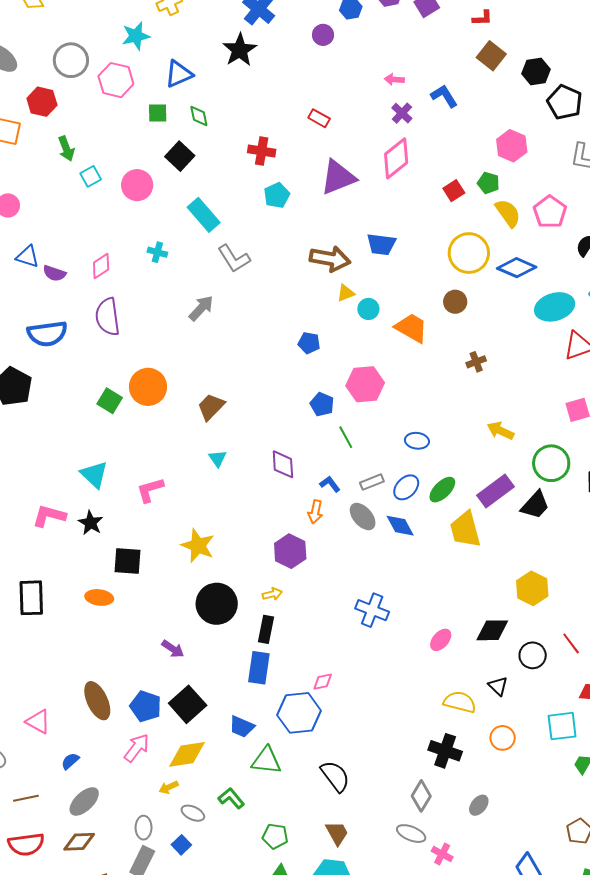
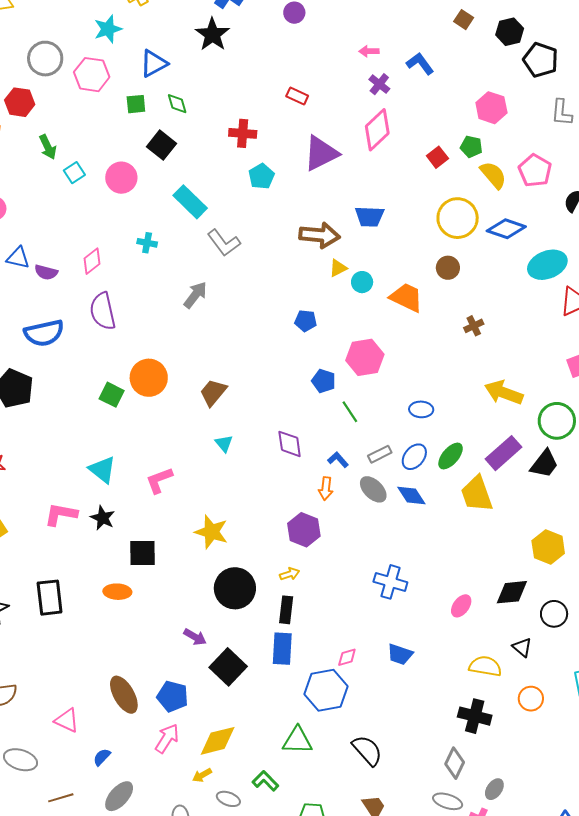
brown square: (491, 56) -> (464, 20), size x0.7
yellow arrow: (501, 431) -> (504, 393), size x1.4
black square: (188, 704) -> (228, 667), moved
blue trapezoid: (242, 727) -> (400, 654), moved
gray ellipse: (479, 805) -> (494, 789), moved

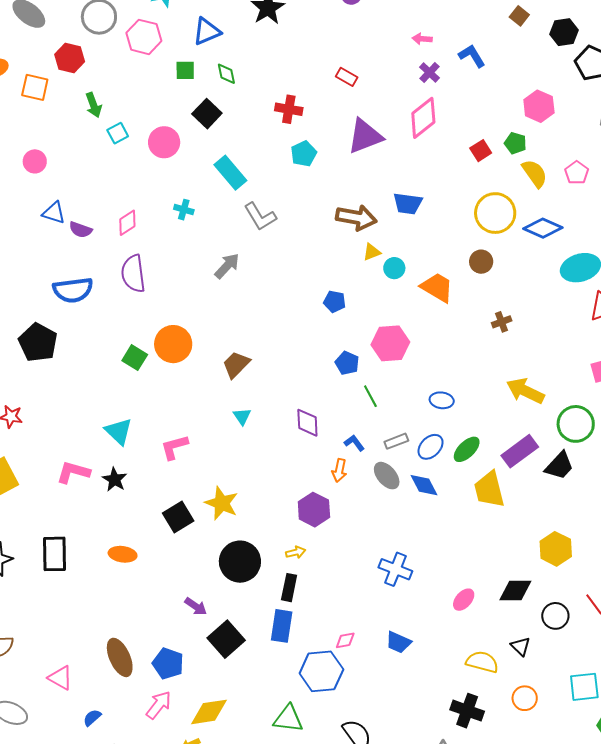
pink pentagon: (535, 171) -> (577, 173), size x0.7
black square: (143, 553) -> (178, 517), moved, turned -36

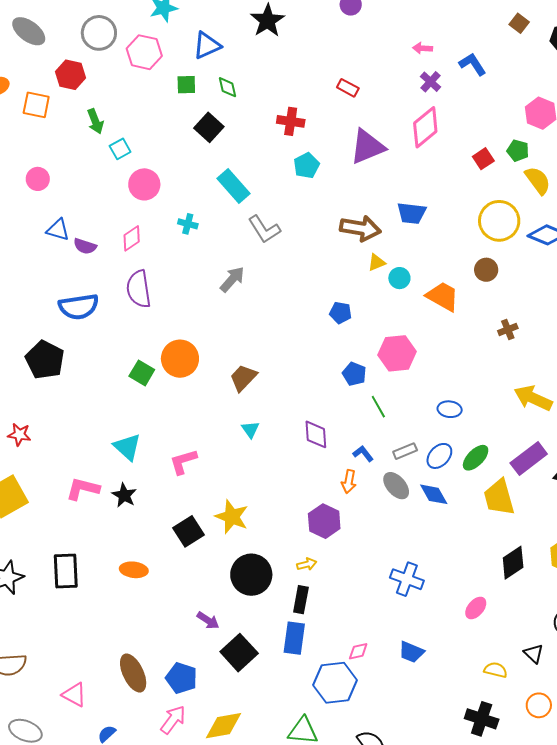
pink circle: (164, 142) -> (144, 184), moved
black diamond: (515, 591) -> (513, 563), moved, turned -32
yellow semicircle: (482, 662) -> (496, 670), size x0.7

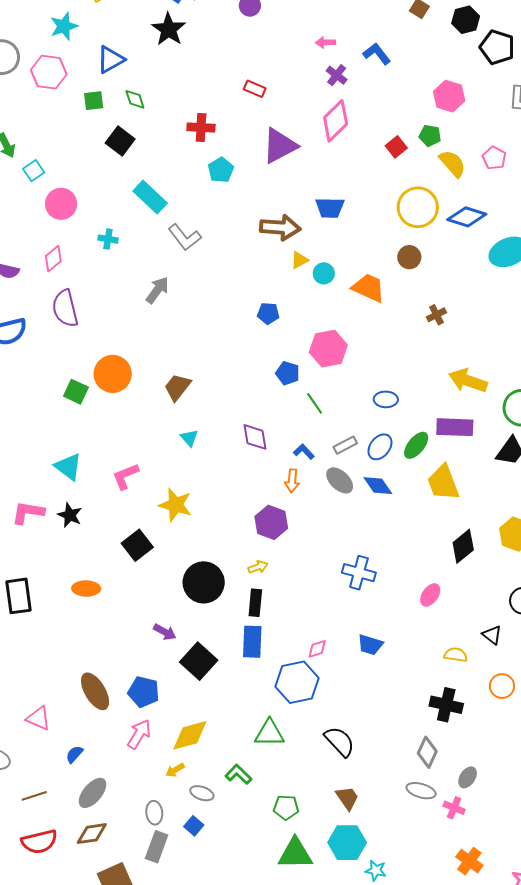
purple rectangle: (529, 458) -> (455, 427), moved, turned 45
yellow star: (232, 517) -> (175, 505), moved

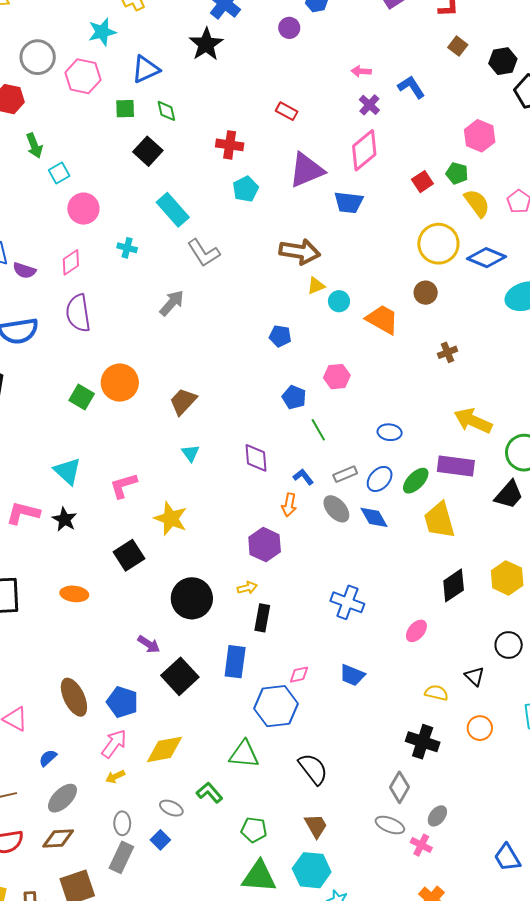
blue trapezoid: (330, 208) -> (349, 202), moved
pink hexagon: (328, 349) -> (337, 377), size x0.7
black rectangle: (255, 603) -> (262, 618), moved
yellow arrow: (175, 770) -> (115, 777), moved

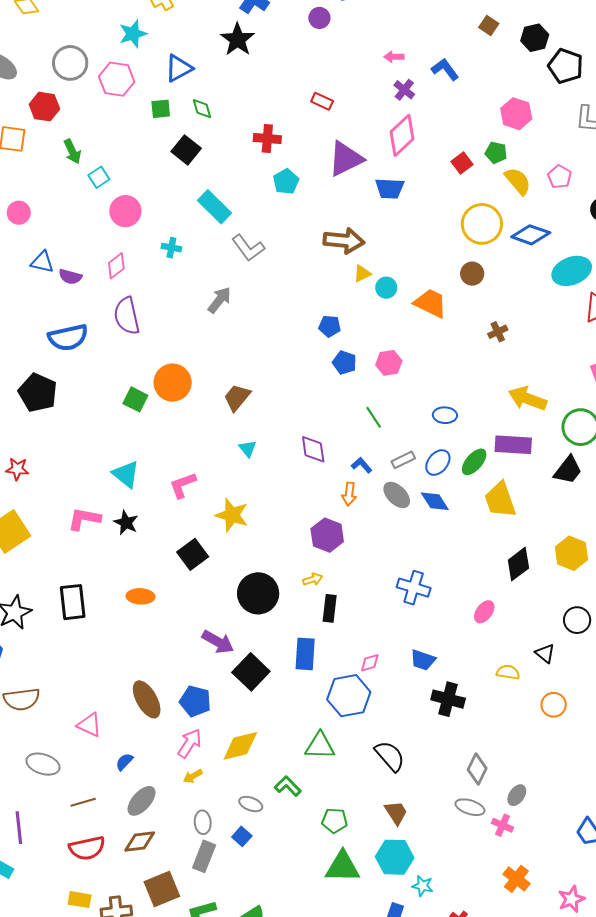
blue pentagon: (294, 397) -> (344, 363), moved
purple arrow: (149, 644) -> (218, 642), size x1.4
black cross: (423, 742) -> (448, 699), moved

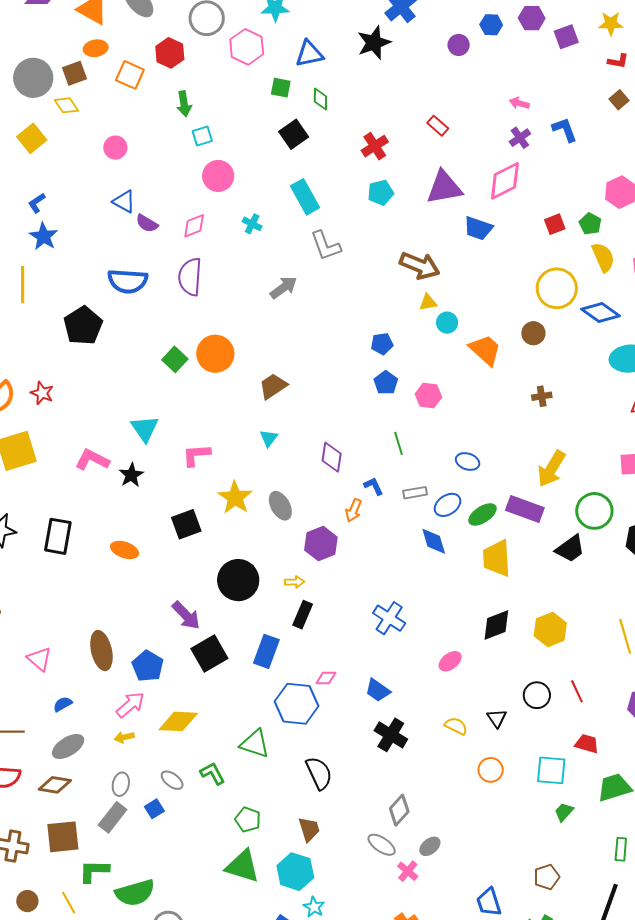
red cross: (267, 139) -> (375, 146), turned 36
blue pentagon: (330, 326) -> (382, 344), turned -30
yellow arrow: (527, 399) -> (551, 469), turned -96
gray ellipse: (397, 495) -> (280, 506), moved

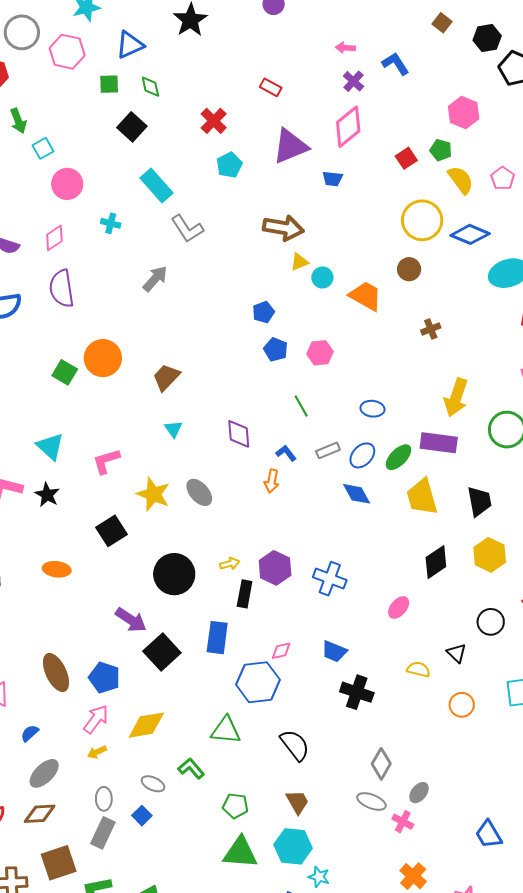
blue trapezoid: (478, 228) -> (332, 179), size x0.7
purple hexagon: (321, 544) -> (275, 568), moved
black trapezoid: (570, 549) -> (479, 501), moved, turned -52

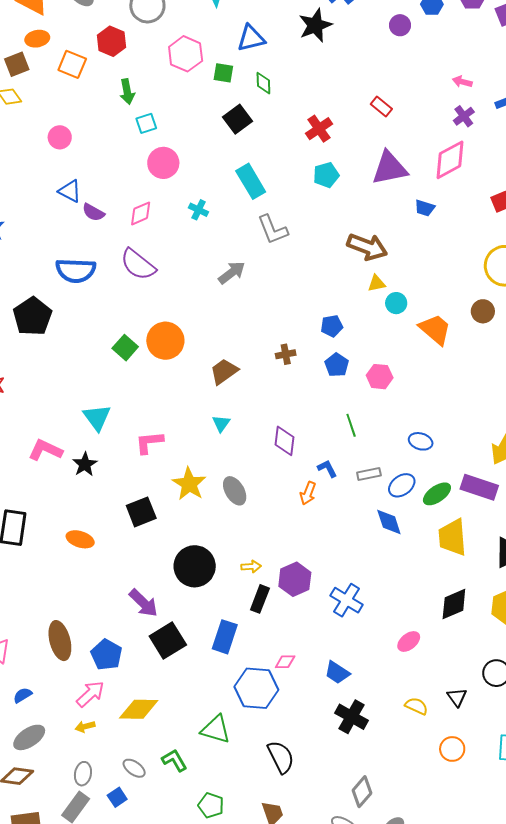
pink hexagon: (67, 52) -> (186, 54), moved
purple semicircle: (62, 288) -> (138, 264), turned -54
brown cross: (431, 329) -> (286, 354), moved

